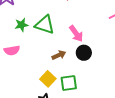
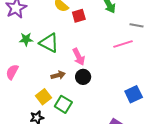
pink semicircle: (12, 50) -> (12, 72), moved, turned 119
green square: (69, 83) -> (63, 104), turned 30

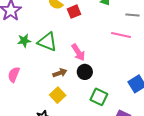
pink line: (123, 44) -> (121, 35), turned 36
yellow square: (43, 97) -> (58, 95), moved
green square: (63, 104) -> (99, 97), moved

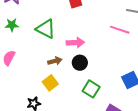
green star: (24, 41) -> (12, 25), moved
pink arrow: (78, 52) -> (75, 43), turned -66

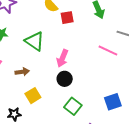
pink arrow: (75, 43) -> (62, 58), turned 108
brown arrow: (55, 61) -> (22, 72), moved

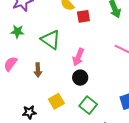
brown arrow: (22, 72) -> (38, 70), turned 96
yellow square: (33, 96) -> (56, 101), moved

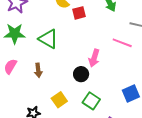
green star: (17, 32) -> (15, 34), size x1.5
pink arrow: (78, 57) -> (94, 58), moved

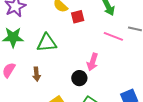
green triangle: (48, 39) -> (47, 43), turned -35
pink line: (122, 43) -> (113, 36), moved

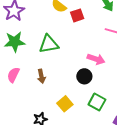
pink arrow: (93, 62) -> (96, 59), turned -84

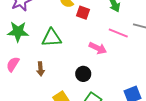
red square: (77, 15) -> (83, 13), turned 32
pink arrow: (96, 59) -> (98, 48), moved

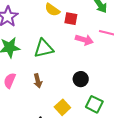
pink arrow: (98, 48) -> (84, 40), moved

